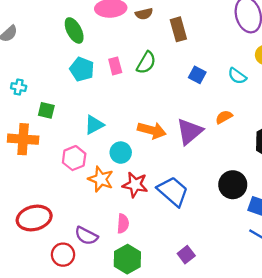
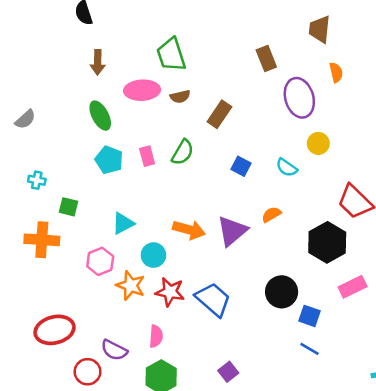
brown rectangle: (178, 29) -> (219, 114), turned 50

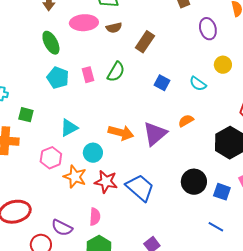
purple ellipse: (299, 98) -> (208, 29), size x0.7
blue square: (309, 316) -> (222, 192), moved

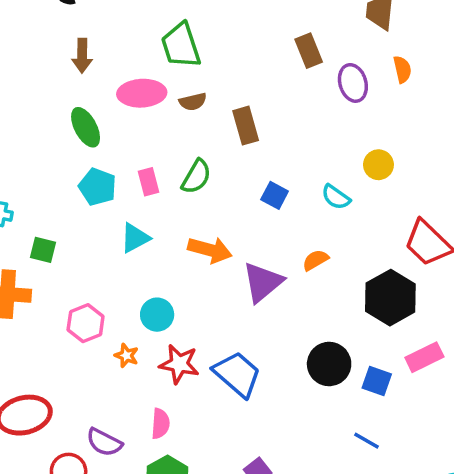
purple ellipse: (208, 29) -> (353, 83), moved
brown rectangle: (145, 42) -> (246, 126), turned -50
cyan triangle: (69, 128) -> (135, 238), moved
orange arrow: (121, 133) -> (210, 250), moved
orange star: (75, 177) -> (126, 355), size x0.6

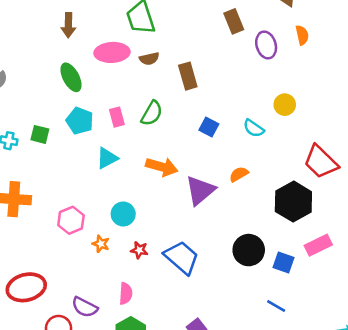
green square: (43, 250) -> (40, 134), moved
red star: (179, 364) -> (139, 250), size x0.6

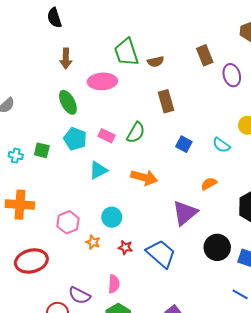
brown semicircle: (149, 59) -> (156, 62), moved
pink rectangle: (117, 117) -> (107, 136), turned -49
purple triangle: (200, 190) -> (185, 213), moved
red ellipse: (26, 287) -> (31, 261), moved

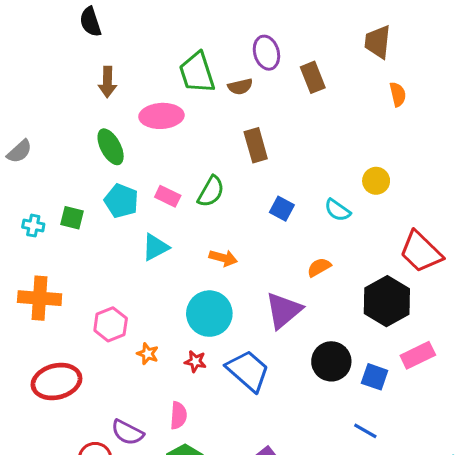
purple ellipse: (232, 75) -> (266, 53), moved
orange arrow: (144, 177) -> (223, 258), size x0.7
cyan circle: (112, 217) -> (209, 314), moved, size x1.5

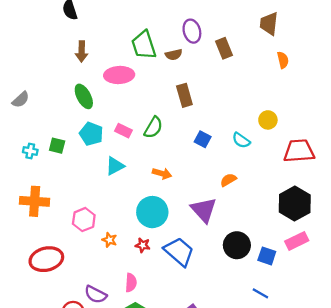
red trapezoid: (421, 252) -> (299, 151), moved, turned 132
black hexagon: (387, 301) -> (295, 203), moved
purple triangle: (283, 310) -> (204, 210), turned -32

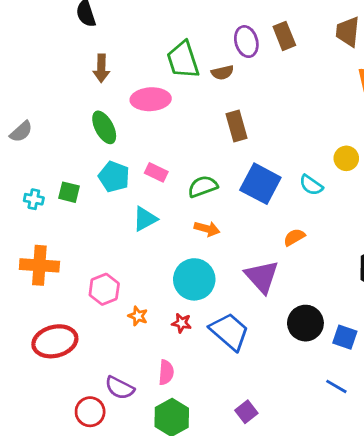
brown rectangle: (224, 48) -> (284, 36), moved
green semicircle: (153, 127) -> (203, 187), moved, turned -140
blue square: (203, 139) -> (260, 184), size x1.8

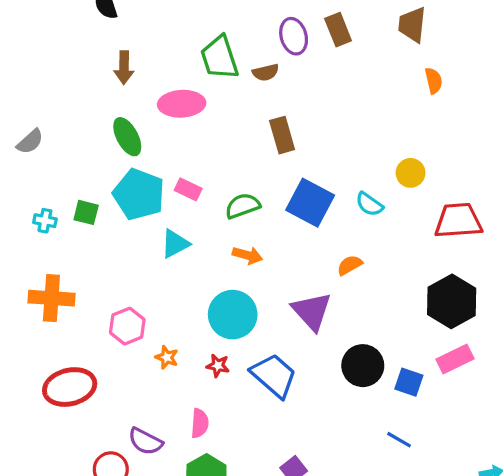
cyan pentagon: (114, 177) -> (139, 194), size x1.4

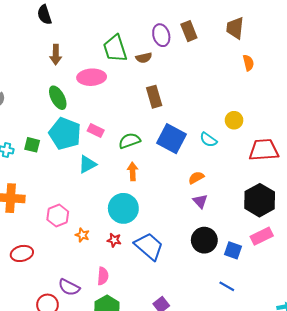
orange arrow: (247, 255) -> (133, 171), turned -108
purple triangle: (312, 311) -> (200, 201), moved, size x0.6
red ellipse: (70, 387) -> (22, 253), size x0.7

